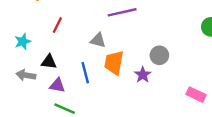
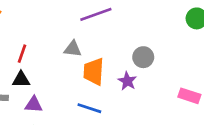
red line: (57, 25) -> (22, 54), moved
blue line: (85, 73) -> (89, 108), moved, turned -50

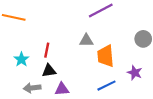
purple star: (127, 81) -> (135, 73), moved
blue line: (89, 108) -> (106, 86), turned -36

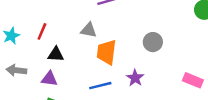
black triangle: (49, 71) -> (56, 54), moved

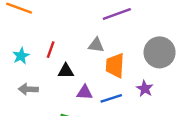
gray circle: (153, 42) -> (160, 52), size x1.6
purple triangle: (49, 79) -> (85, 93), moved

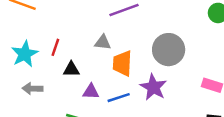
cyan star: (21, 56) -> (25, 54), size x1.5
purple star: (145, 89) -> (153, 87), size x1.5

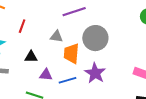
red line: (55, 47) -> (22, 26), moved
gray circle: (169, 50) -> (95, 38), moved

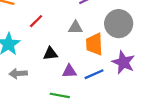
red line: (22, 26) -> (36, 21), turned 32

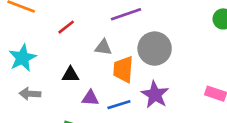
red line: (36, 21) -> (66, 27), moved

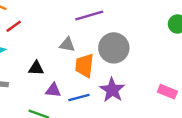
red line: (66, 27) -> (14, 26), moved

